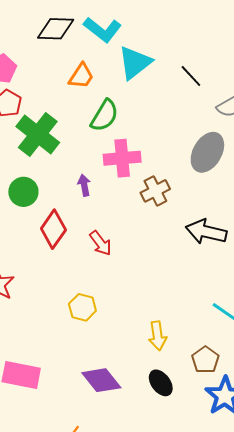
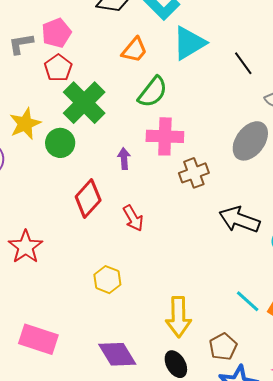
green circle: (23, 192) -> (60, 143), moved
yellow arrow: (157, 336) -> (178, 317), size x1.4

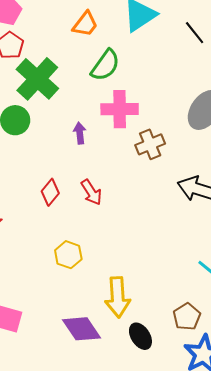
red diamond: (88, 199) -> (50, 192), moved, size x0.7
yellow arrow: (178, 317) -> (118, 297), moved

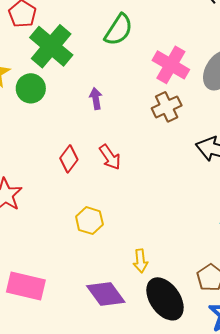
pink cross: (120, 109) -> (171, 65), moved, turned 33
yellow arrow: (118, 297) -> (141, 261), size x0.6
black ellipse: (140, 336) -> (165, 299), size x1.6

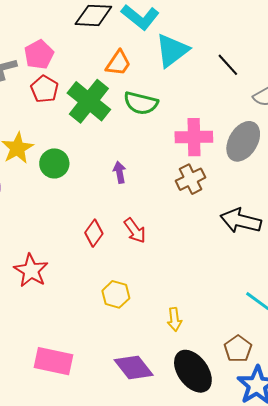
green semicircle: (119, 30) -> (141, 103), turned 72
green cross: (51, 46) -> (89, 101), moved
pink cross: (171, 65) -> (194, 137), turned -30
yellow arrow: (141, 261) -> (175, 319), moved

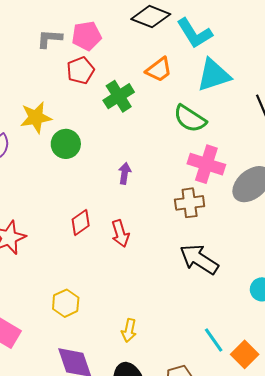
green cross: (89, 101) -> (119, 96), size x0.7
green semicircle: (141, 103) -> (190, 119), moved
black arrow: (241, 221) -> (199, 259), moved
yellow hexagon: (116, 294) -> (66, 303), moved

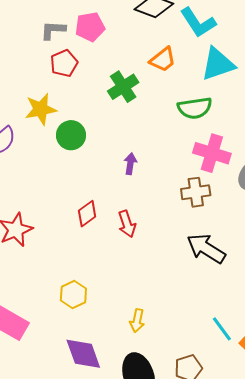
red pentagon: (81, 70) -> (64, 63), moved
green semicircle: (190, 119) -> (195, 108), turned -40

